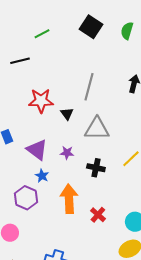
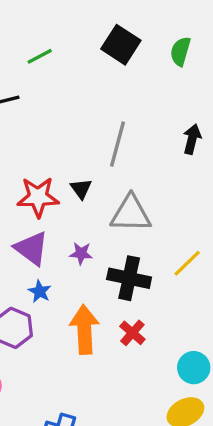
red star: (41, 101) -> (38, 197), moved
black cross: (96, 168) -> (129, 278), size x1.4
red cross: (98, 215) -> (132, 333), moved

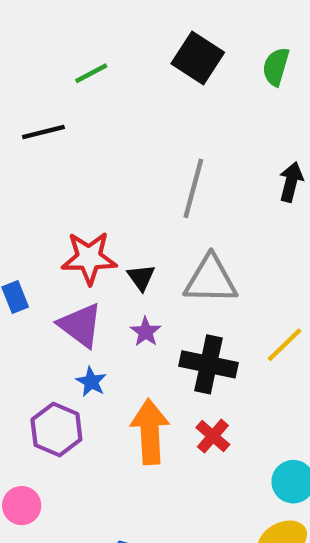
black triangle: (81, 189) -> (141, 277), moved
purple star: (81, 253) -> (146, 332), turned 30

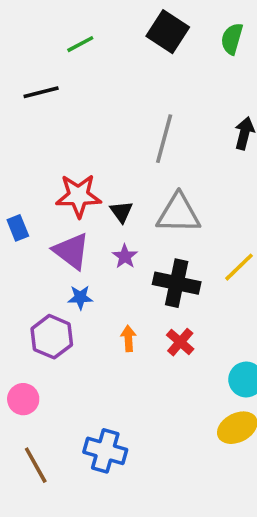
blue star: (91, 382) -> (80, 297), turned -30
orange arrow: (150, 432) -> (128, 338), size x0.5

